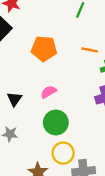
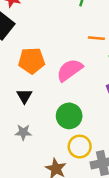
orange pentagon: (44, 49) -> (32, 61), moved
pink semicircle: (49, 92) -> (70, 70), moved, size x1.6

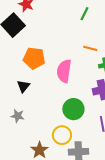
pink semicircle: (70, 70) -> (64, 71), turned -55
green circle: (69, 116) -> (73, 109), moved

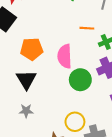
black triangle: (23, 86) -> (26, 80), size x1.5
green circle: (73, 109) -> (80, 80), moved

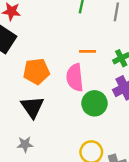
orange line: (87, 28) -> (88, 51), moved
gray star: (26, 111) -> (25, 144), moved

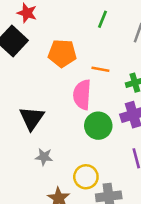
orange pentagon: (36, 71) -> (62, 53), moved
gray star: (25, 144) -> (44, 157), moved

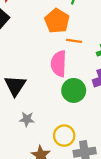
orange pentagon: (62, 53) -> (57, 21), moved, turned 30

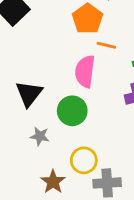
green circle: (74, 90) -> (72, 111), moved

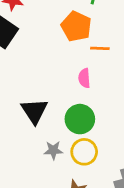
pink semicircle: (85, 71) -> (84, 78), size x0.6
yellow circle: (84, 160) -> (84, 152), moved

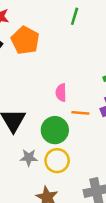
orange pentagon: (76, 26) -> (25, 40), moved
orange line: (100, 48) -> (80, 113), moved

